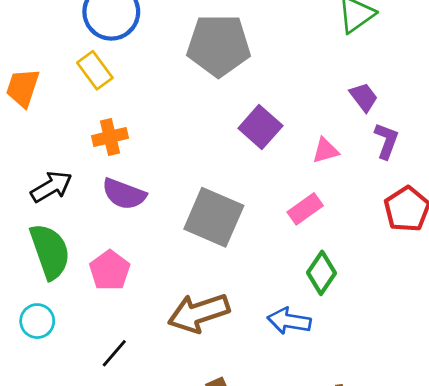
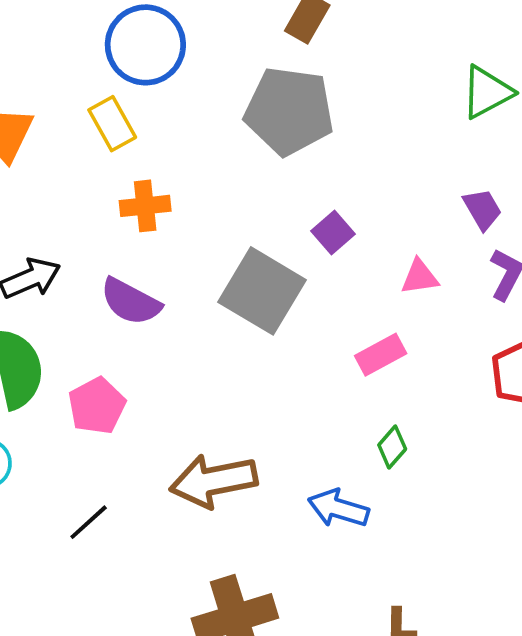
purple square: (260, 127) -> (333, 232), size x0.7
orange cross: (110, 137) -> (145, 206), moved
gray square: (214, 217) -> (262, 291), moved
green diamond: (322, 273) -> (392, 447), size x0.7

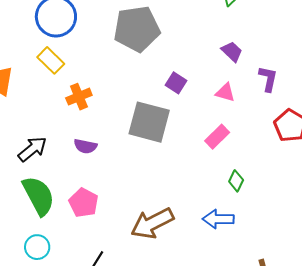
purple trapezoid: (482, 209) -> (232, 52), moved
pink triangle: (420, 277) -> (225, 92), turned 40
purple semicircle: (131, 302) -> (85, 146), size x0.7

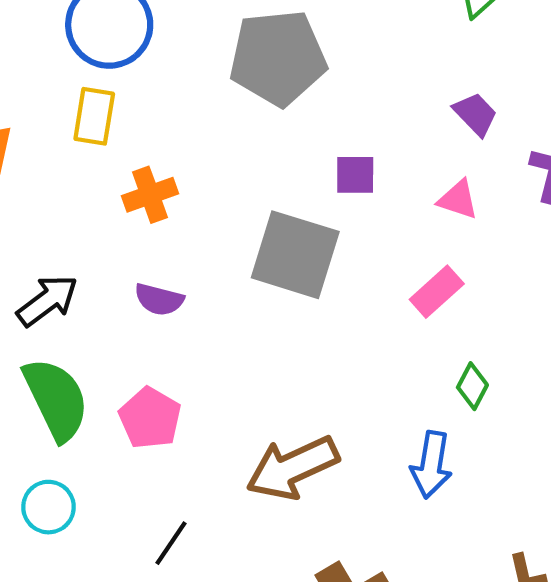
yellow rectangle: (51, 60) -> (94, 116), turned 52
purple square: (176, 83) -> (355, 175), turned -35
blue arrow: (218, 219) -> (431, 465), turned -84

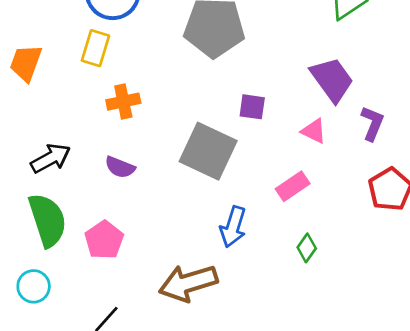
purple trapezoid: (475, 114) -> (332, 80), size x1.6
blue arrow: (431, 465) -> (233, 227), moved

